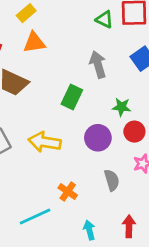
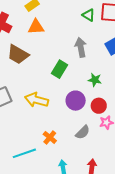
red circle: (134, 132) -> (99, 106), moved
gray semicircle: (112, 180) -> (83, 132), turned 56

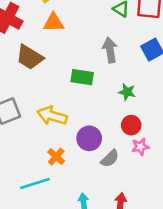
green rectangle: (59, 69) -> (82, 77), turned 66
purple circle: (76, 101) -> (89, 138), moved
orange cross: (50, 137) -> (56, 157), moved

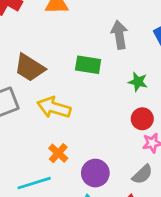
brown trapezoid: (30, 57) -> (30, 68), moved
purple circle: (89, 138) -> (95, 173), moved
gray semicircle: (110, 159) -> (142, 174), moved

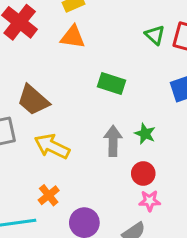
gray arrow: (119, 35) -> (113, 141), moved
green rectangle: (88, 65) -> (112, 83), moved

